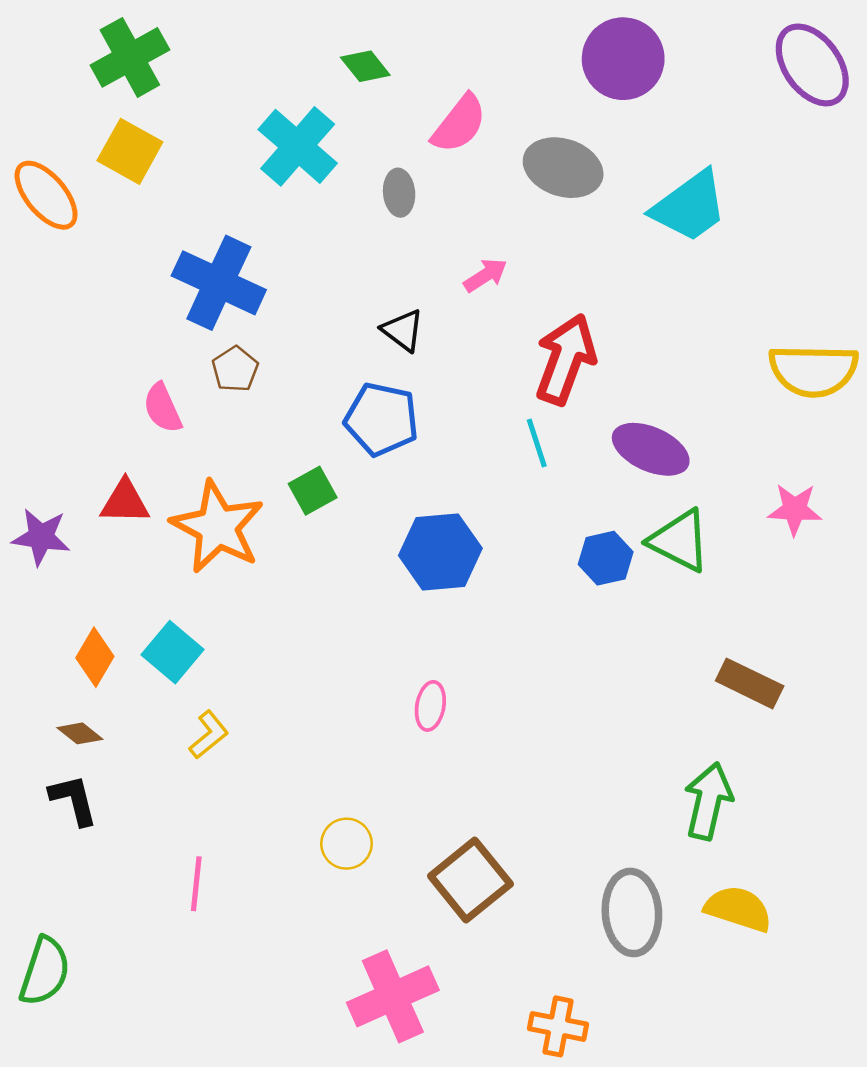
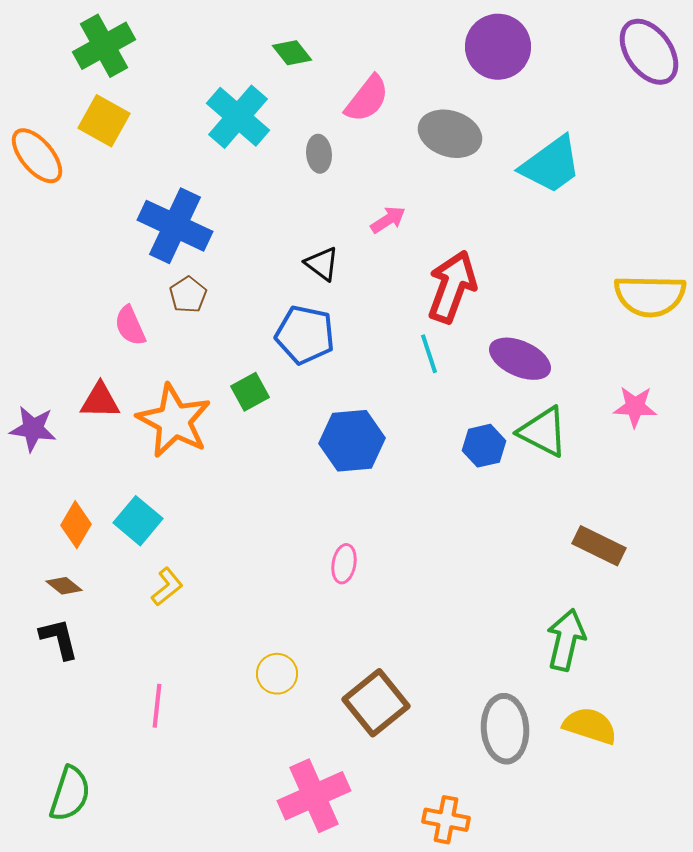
green semicircle: (45, 971) -> (70, 794), moved

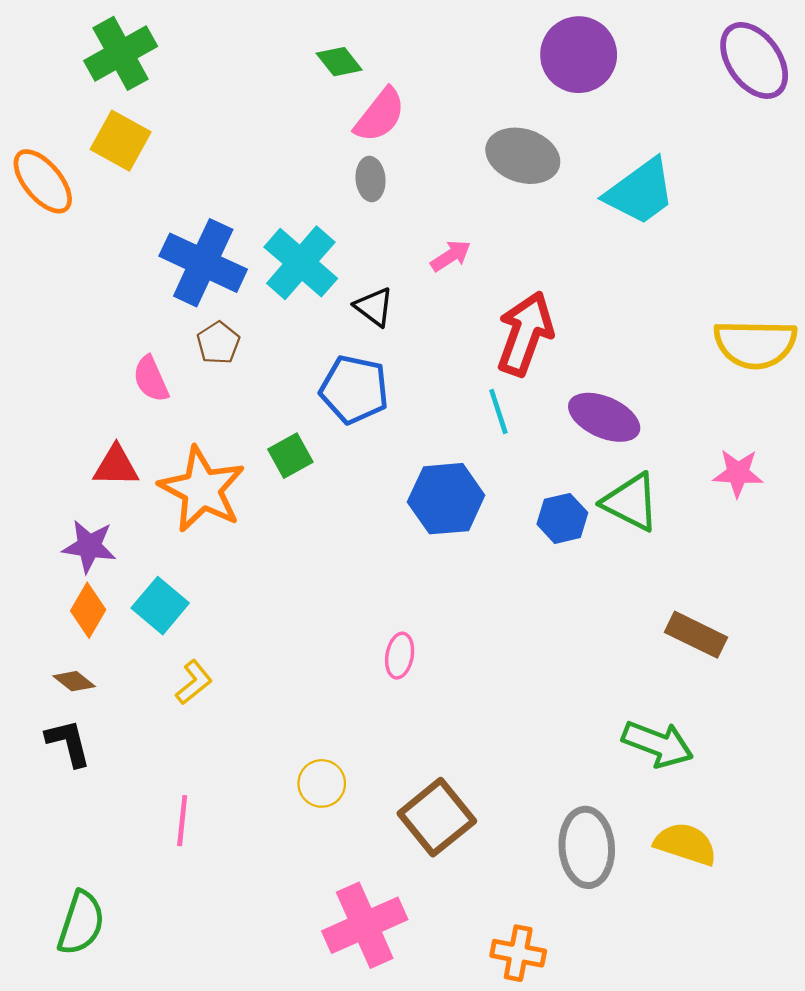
pink semicircle: (367, 99) -> (380, 115), moved
cyan cross: (238, 117) -> (301, 263), moved
purple star: (33, 429) -> (89, 546), moved
blue hexagon: (352, 441) -> (446, 499), moved
green arrow: (566, 640) -> (658, 744), turned 98

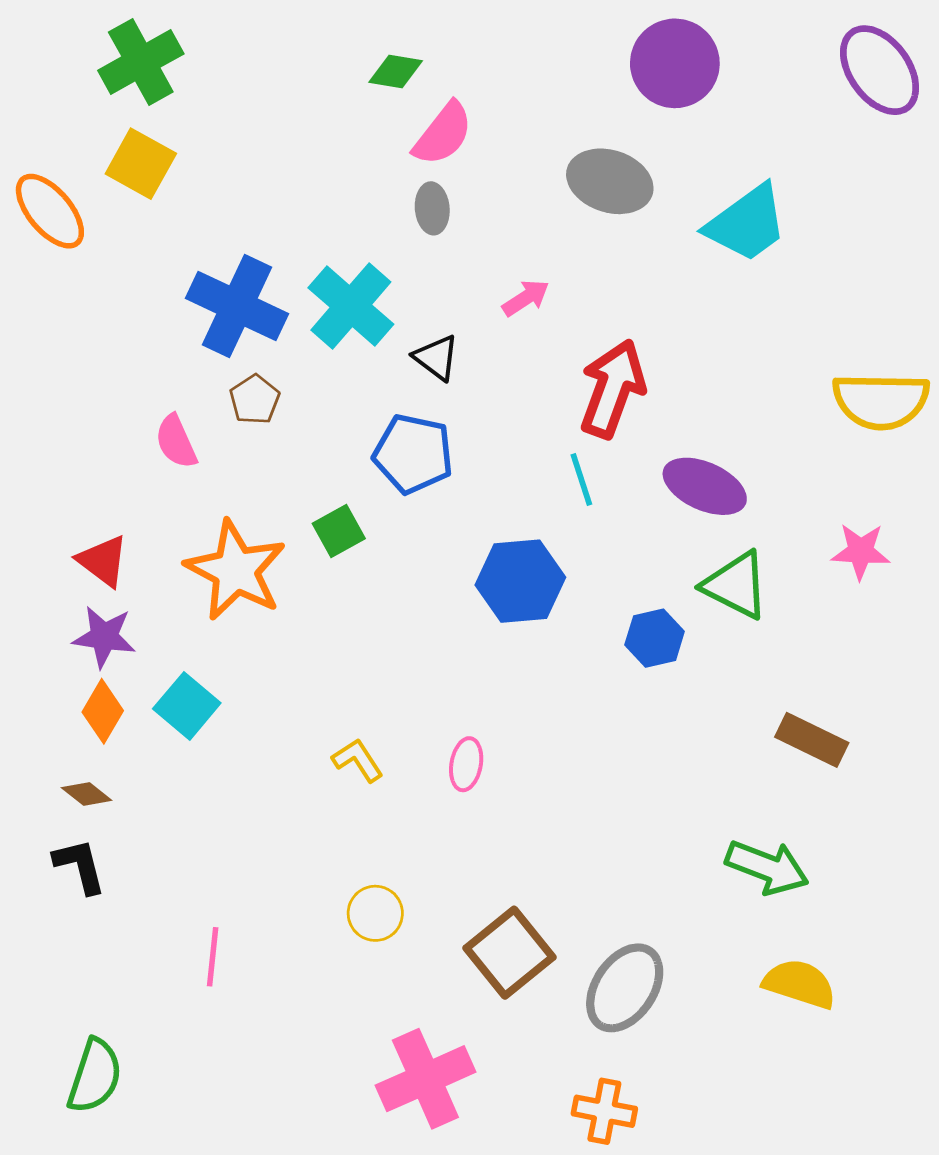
green diamond: (339, 62) -> (396, 71), turned -42
red triangle: (116, 466) -> (103, 561), moved, turned 36
blue hexagon: (562, 518) -> (655, 638), moved
yellow L-shape: (194, 682) -> (358, 760), moved, turned -84
gray ellipse: (587, 847) -> (625, 988), moved, turned 38

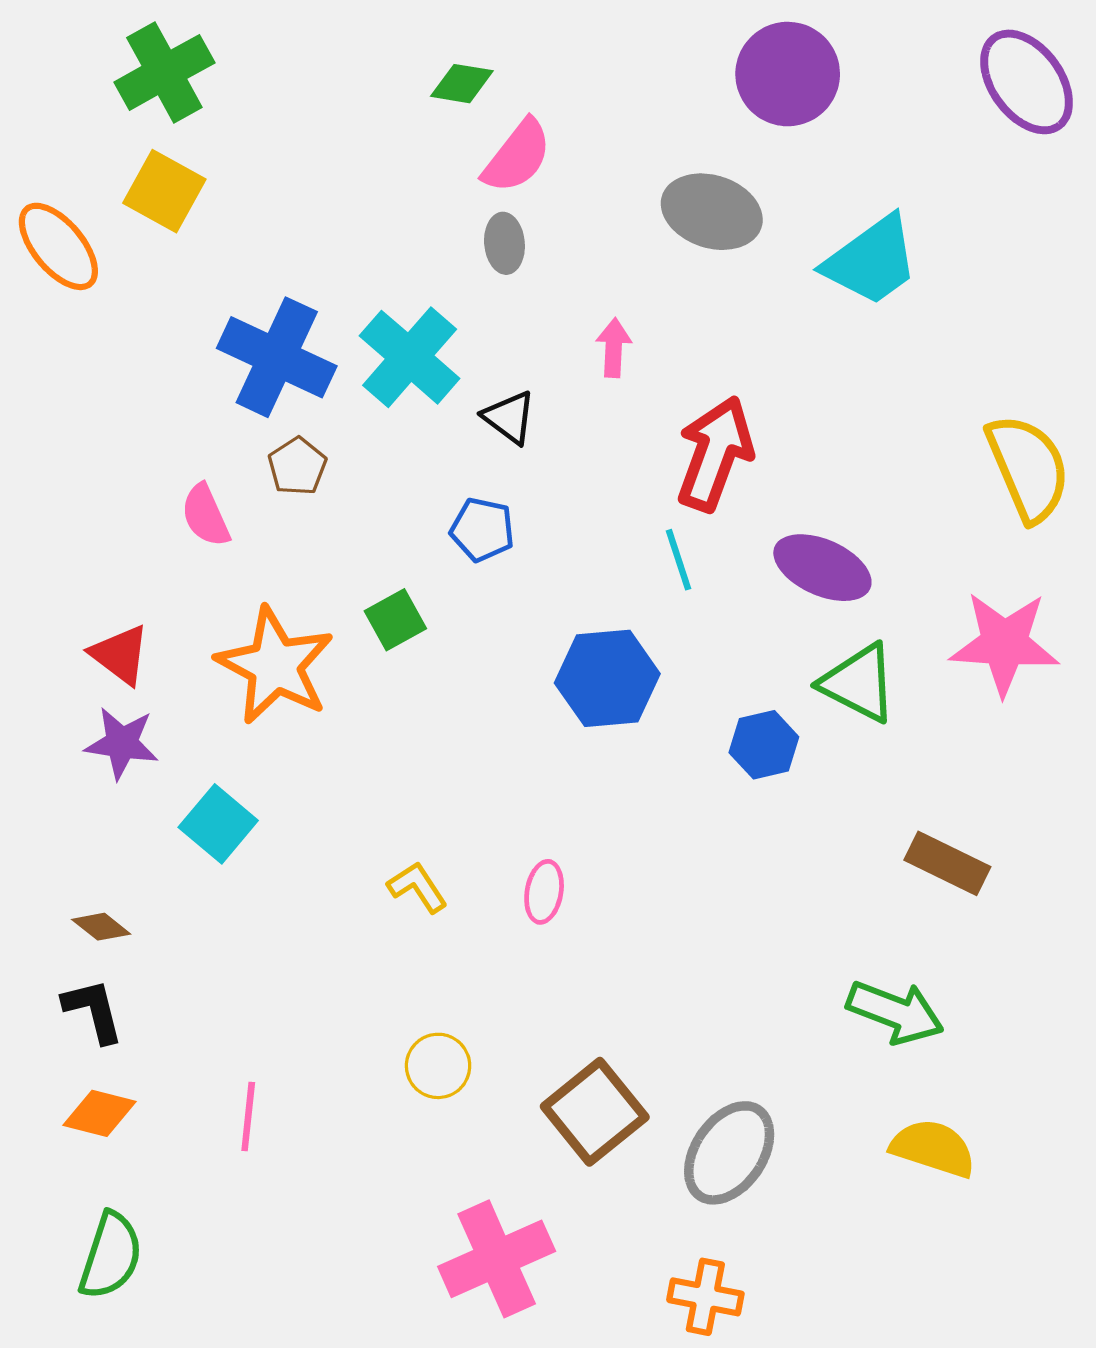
pink arrow: (526, 298) -> (614, 348), turned -54
yellow semicircle: (881, 401) -> (1028, 468), turned -114
blue pentagon: (413, 454) -> (482, 530), size x0.7
pink star: (861, 551) -> (1004, 644), size x1.6
orange diamond: (103, 711) -> (100, 1113), moved, turned 74

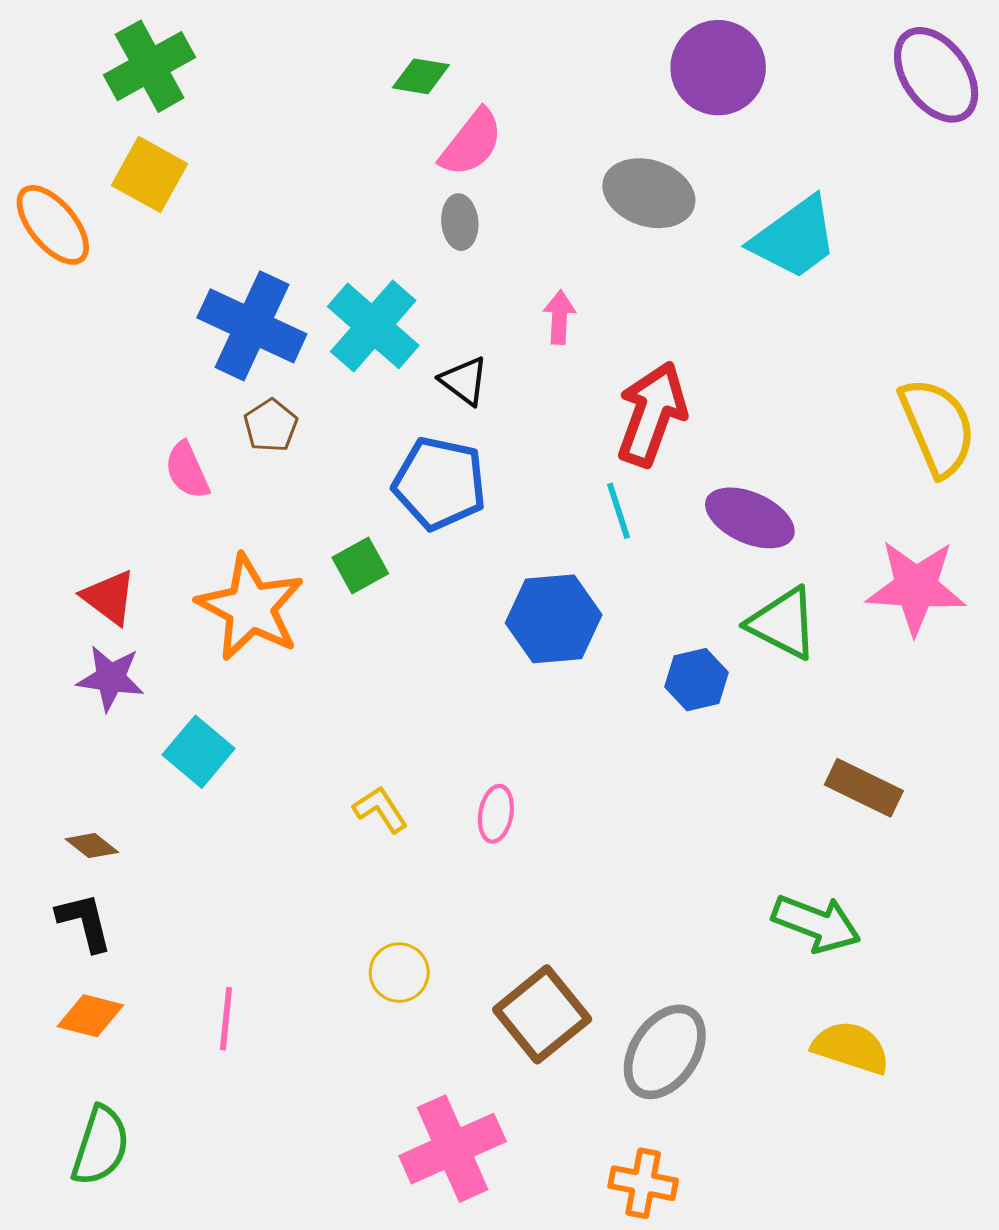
blue pentagon: (482, 530) -> (440, 483), size x1.6

